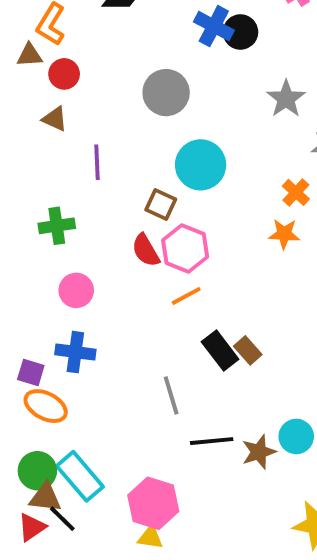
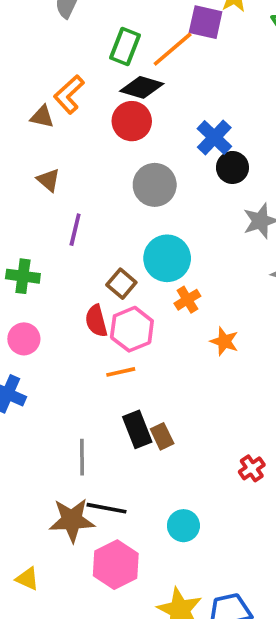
black circle: (240, 32) -> (232, 167), moved
red circle: (64, 74) -> (132, 121), moved, size x1.4
orange cross: (296, 192) -> (187, 300), moved
brown star: (259, 452) -> (72, 520), moved, size x1.4
pink hexagon: (153, 503) -> (116, 565), moved

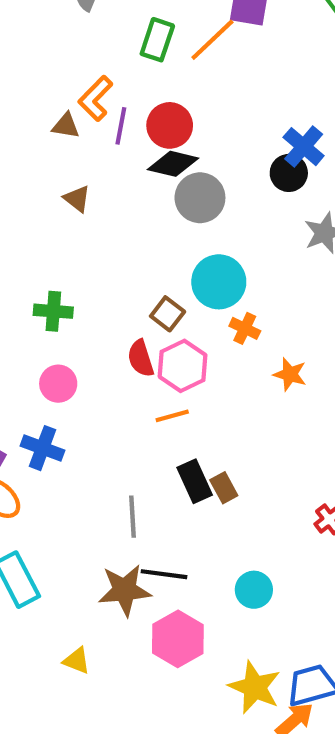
black diamond: (142, 87) -> (173, 164), moved
blue cross: (214, 137) -> (304, 147), moved
purple line: (75, 230) -> (121, 126), moved
orange cross: (187, 300) -> (245, 328), turned -30

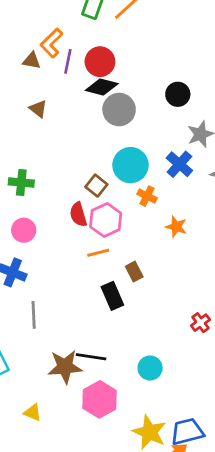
blue cross: (304, 147) -> (179, 164), moved
brown rectangle: (224, 488) -> (134, 272), moved
gray line: (133, 517) -> (34, 315), moved

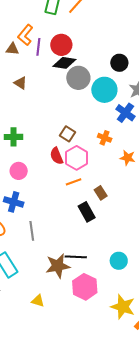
cyan circle: (130, 165) -> (104, 90), moved

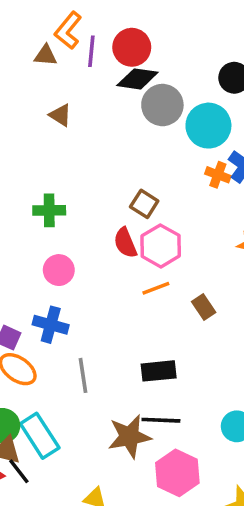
orange cross: (105, 138) -> (218, 175), moved
black rectangle: (87, 212) -> (159, 371), moved, turned -66

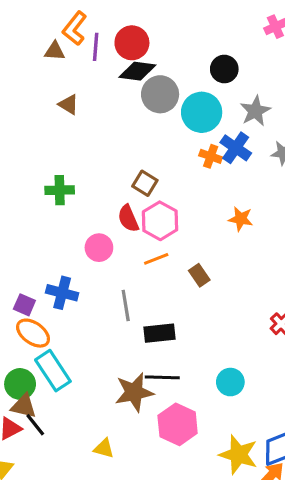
pink circle: (59, 270) -> (99, 248), moved
gray line: (83, 375) -> (126, 305), moved
cyan rectangle: (40, 436) -> (53, 371), moved

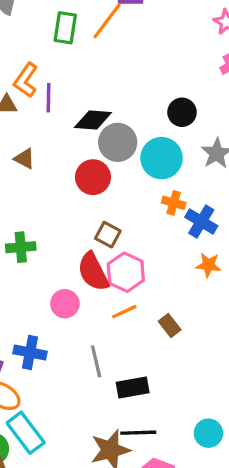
red circle: (132, 43) -> (93, 177), moved
blue cross: (236, 148) -> (201, 222), moved
red semicircle: (128, 218) -> (93, 272), size x1.4

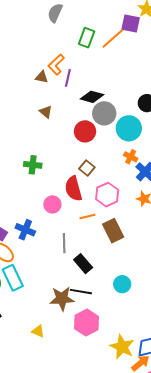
pink hexagon: (126, 272) -> (107, 195), moved
brown rectangle: (170, 326) -> (113, 231), size x1.6
black rectangle: (133, 388) -> (83, 264), turned 48
cyan circle: (208, 433) -> (122, 284), moved

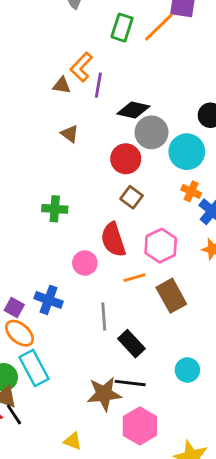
brown square: (87, 168) -> (132, 197), moved

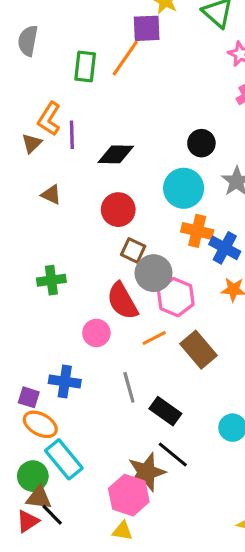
brown triangle: (62, 85) -> (32, 143), turned -42
gray circle: (151, 132) -> (154, 273), moved
orange cross: (191, 191) -> (197, 231), size x1.4
black line: (130, 383) -> (173, 454), turned 44
pink hexagon: (140, 426) -> (129, 495), moved

